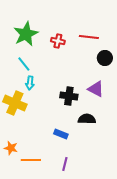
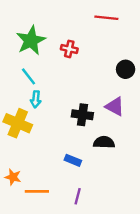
red line: (89, 37) -> (106, 18), moved

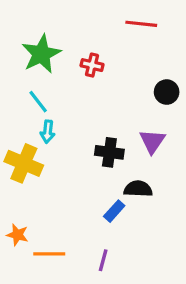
purple triangle: (115, 106) -> (152, 141), turned 36
blue rectangle: (73, 160) -> (114, 211), moved, turned -70

